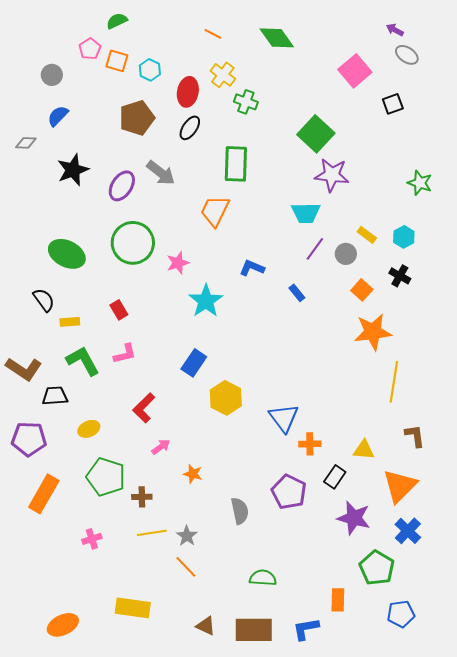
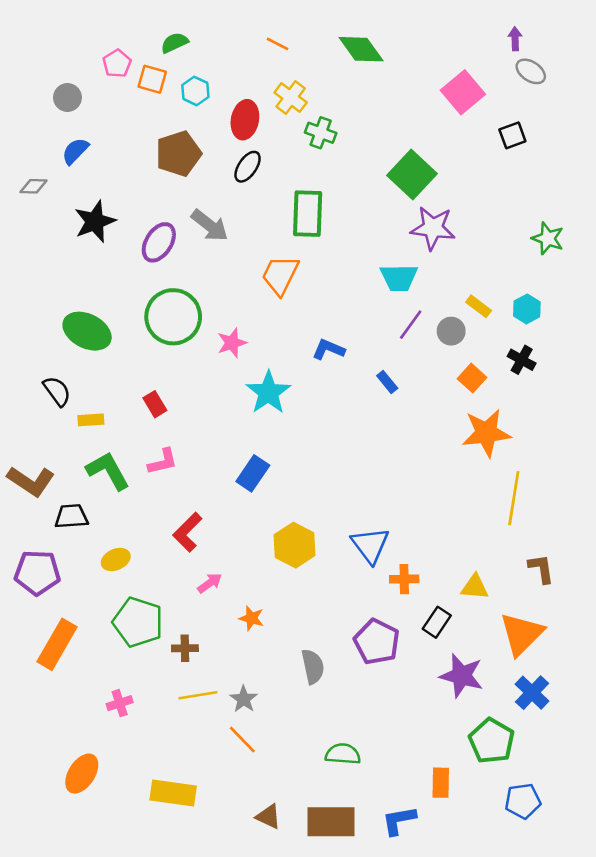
green semicircle: (117, 21) -> (174, 43), moved
purple arrow: (395, 30) -> (515, 39), turned 60
yellow hexagon: (226, 398) -> (295, 545), moved
orange ellipse: (63, 625) -> (82, 774), moved, turned -32

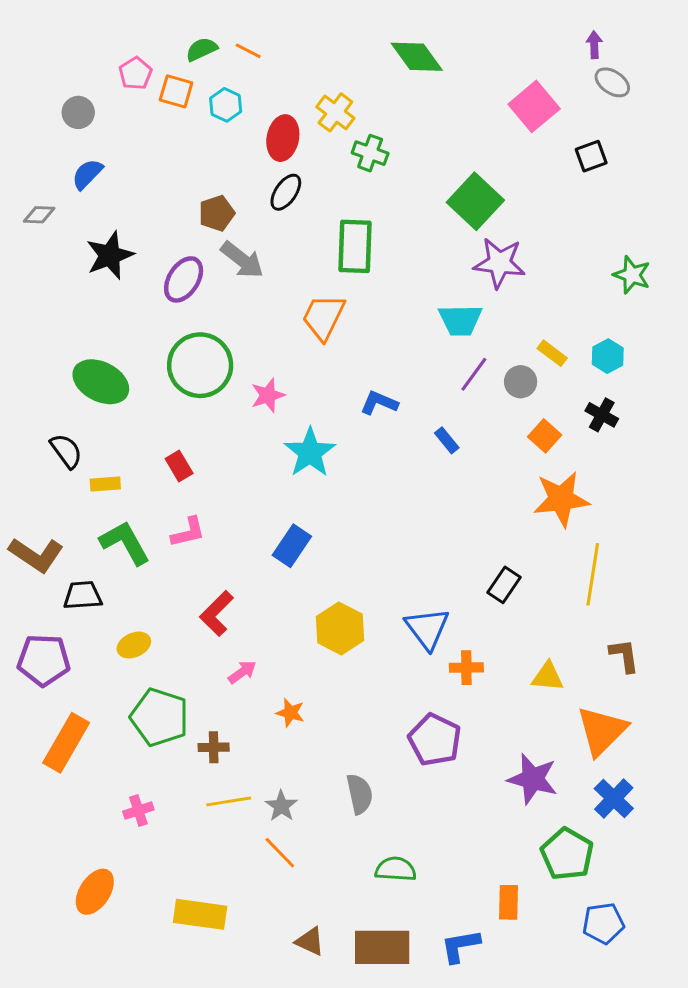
orange line: (278, 44) -> (248, 51), moved
brown pentagon: (178, 154) -> (217, 213), moved, size x0.7
black rectangle: (437, 622) -> (504, 585), moved
gray semicircle: (313, 667) -> (360, 794), moved

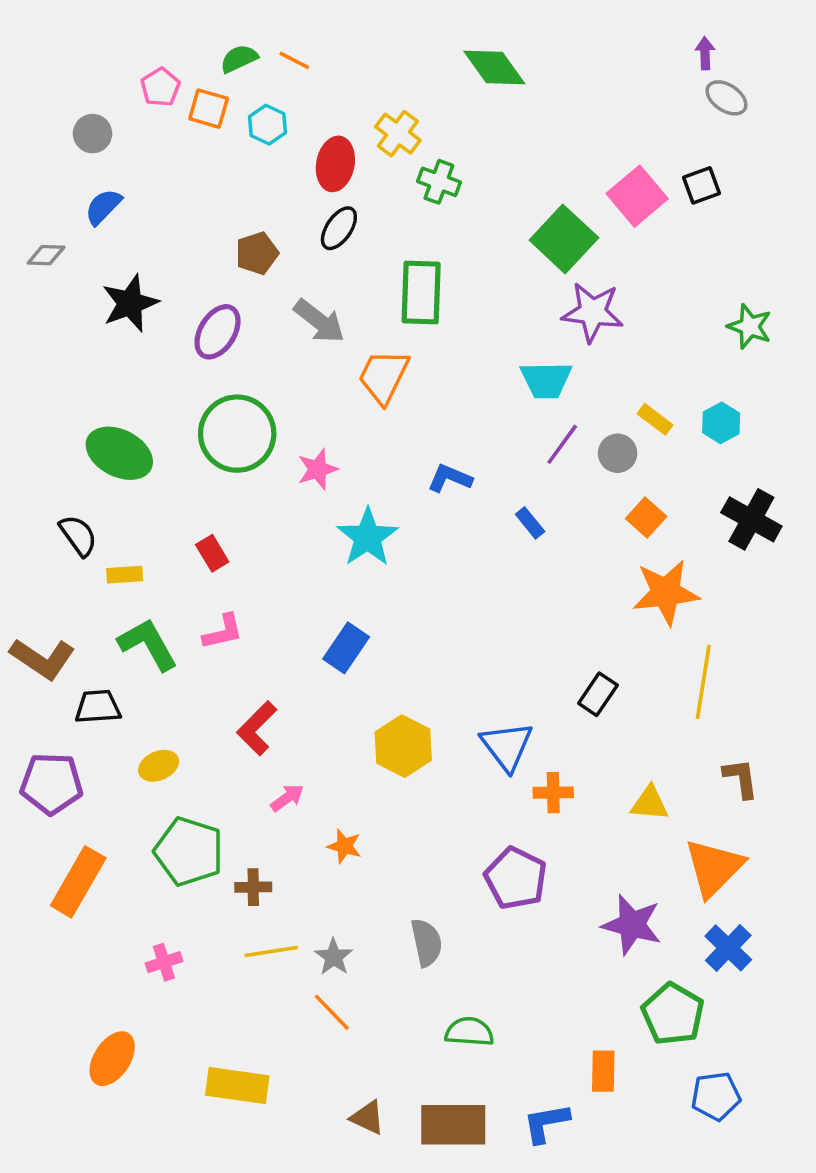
pink square: (534, 106) -> (637, 196), moved
gray arrow: (242, 260) -> (319, 321), moved
black cross: (602, 415) -> (751, 519), moved, size x1.5

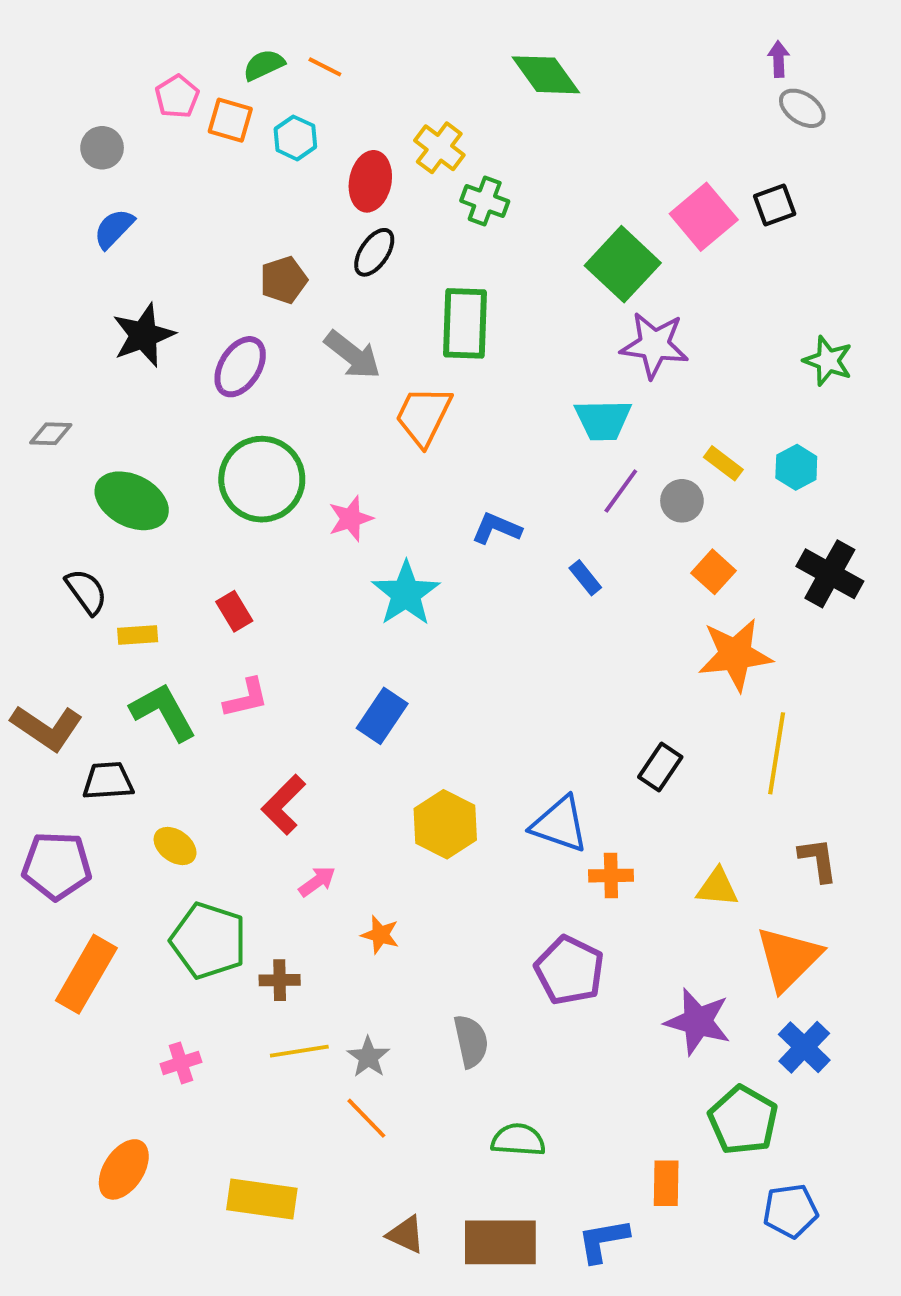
gray diamond: (46, 255) -> (51, 434), moved
blue triangle: (507, 746) -> (560, 824), turned -34
yellow ellipse: (159, 766) -> (175, 846), turned 60

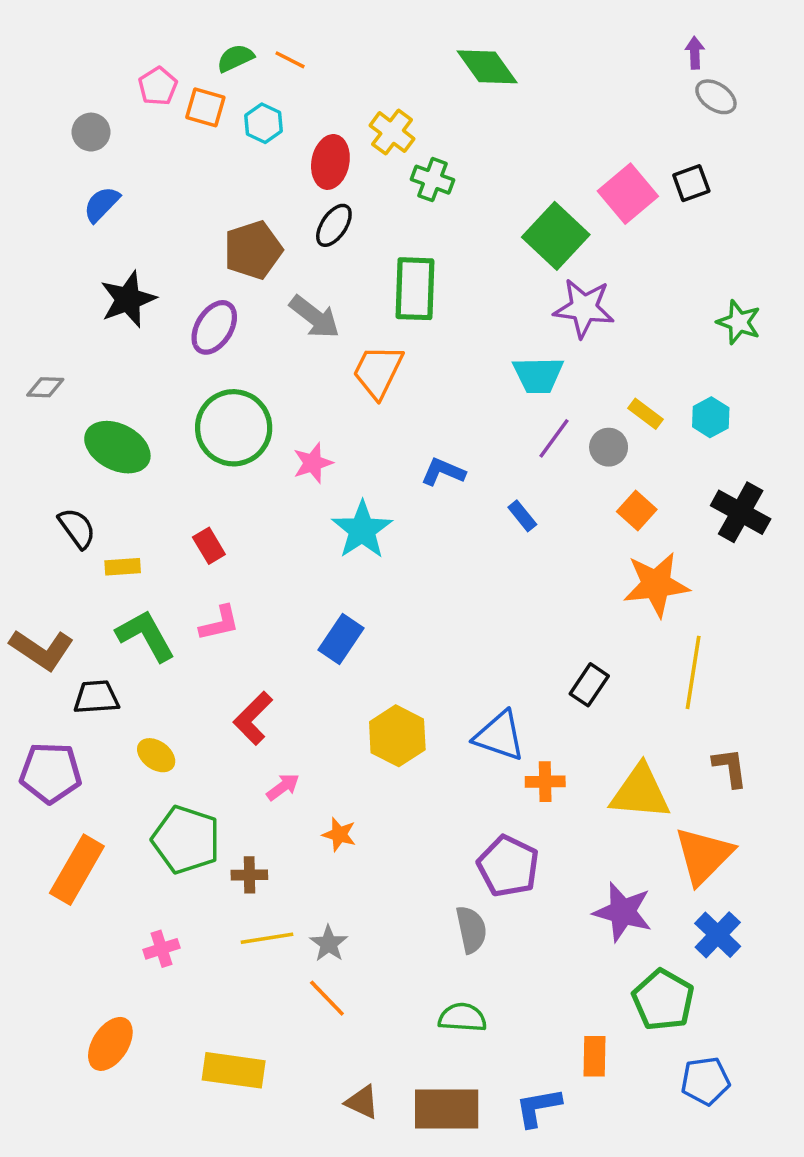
brown pentagon: (284, 280) -> (253, 250), size x1.4
yellow triangle: (717, 887) -> (640, 792), size x1.6
gray semicircle: (471, 1041) -> (471, 929), moved

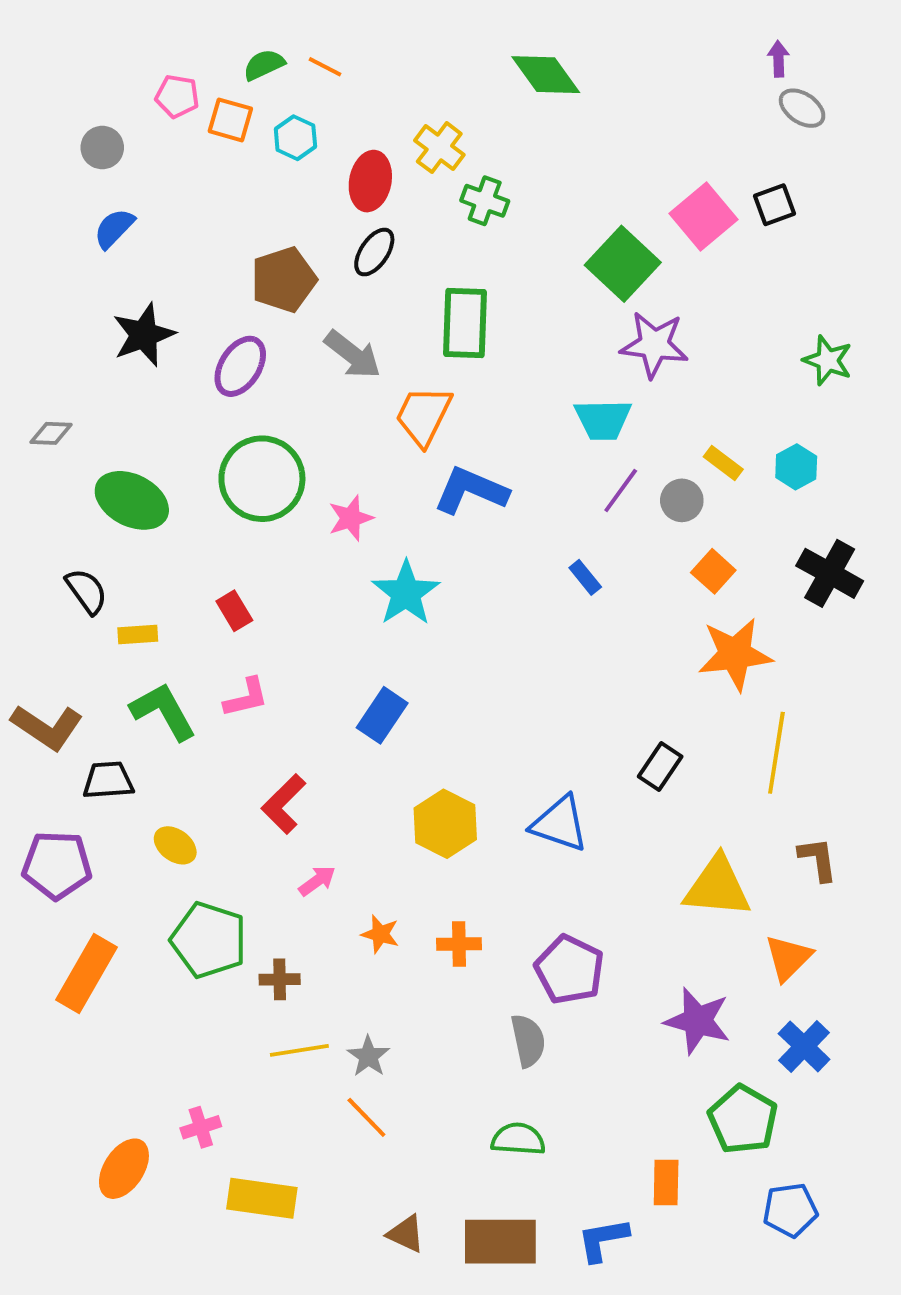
pink pentagon: (158, 86) -> (177, 96), turned -30
blue L-shape: (443, 472) -> (471, 491), moved, size x1.5
orange cross: (545, 782) -> (459, 944), moved
orange triangle: (704, 856) -> (788, 958), size x0.7
pink cross: (161, 949) -> (201, 1127), moved

